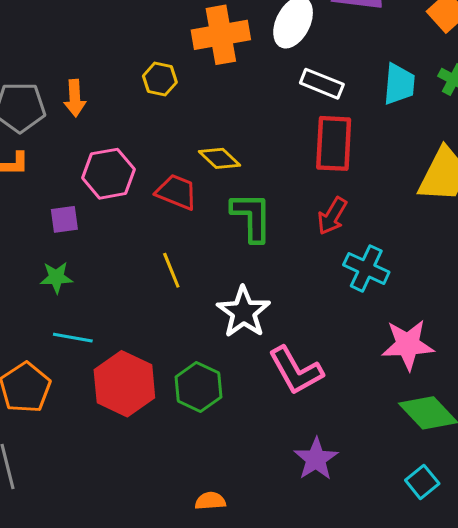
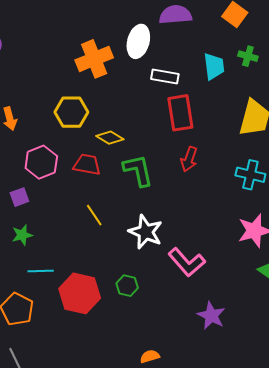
yellow hexagon: (160, 79) -> (71, 112), moved, size x1.5
cyan cross: (366, 268) -> (250, 175), moved
green hexagon: (198, 387) -> (127, 286), size x0.7

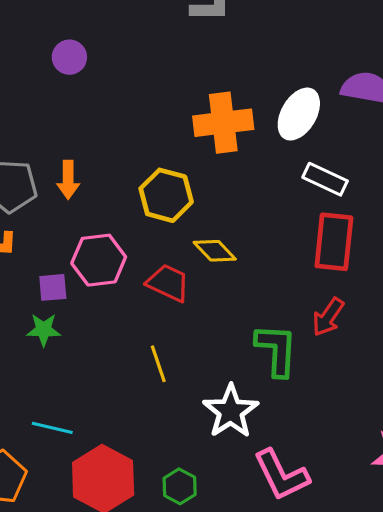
green L-shape: (138, 170) -> (277, 350), moved
purple square: (19, 197) -> (53, 287), moved
green star: (22, 235) -> (44, 330), moved

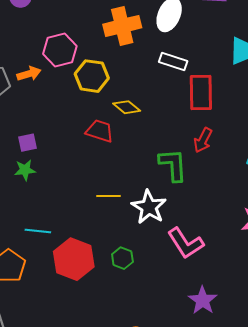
white rectangle: (325, 179) -> (173, 62), moved
orange arrow: (68, 180) -> (29, 74), turned -100
pink hexagon: (99, 260) -> (60, 50), moved
yellow line: (158, 364) -> (109, 196), moved, turned -65

